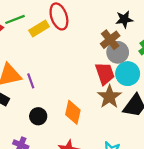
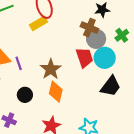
yellow rectangle: (39, 28) -> (38, 23), moved
brown cross: (110, 40) -> (89, 28), turned -30
brown star: (109, 97) -> (51, 69), moved

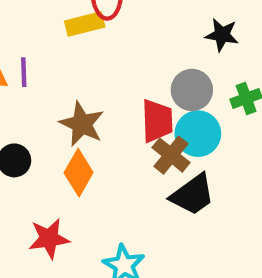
brown cross: (89, 28) -> (171, 155), moved
purple line: (19, 63) -> (24, 72), moved
brown star: (51, 69) -> (82, 124), turned -30

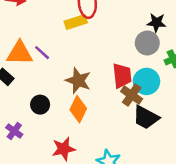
purple line: (24, 72) -> (42, 53), turned -42
gray circle: (192, 90) -> (147, 43), moved
black trapezoid: (193, 195) -> (146, 117), turned 68

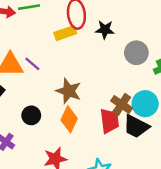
black star: (156, 23) -> (105, 30), moved
red trapezoid: (122, 76) -> (109, 121), moved
cyan circle: (146, 81) -> (145, 104), moved

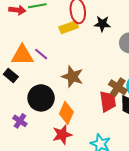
black circle: (31, 115) -> (41, 98), size x1.6
orange diamond: (69, 119) -> (66, 113), moved

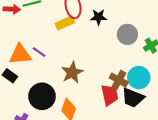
brown star: (72, 77) -> (72, 72), turned 30

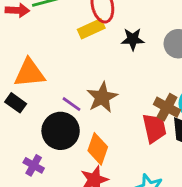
black star: (99, 17) -> (133, 39), moved
purple line: (39, 52) -> (72, 104), moved

